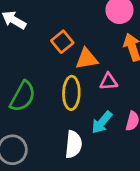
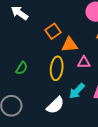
green semicircle: (23, 96) -> (22, 68), size x0.6
white semicircle: (74, 144) -> (55, 105), turned 36

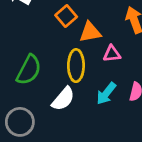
green semicircle: (22, 68) -> (29, 70), size x1.6
white semicircle: (55, 105) -> (63, 99), moved

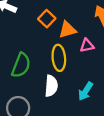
cyan arrow: (106, 93) -> (86, 91), moved
white semicircle: (63, 99) -> (51, 86), turned -30

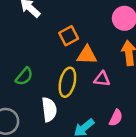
green semicircle: (21, 65) -> (24, 76), size x0.7
white semicircle: (51, 86) -> (49, 109), turned -30

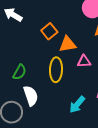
white semicircle: (49, 109) -> (31, 96), moved

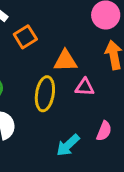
orange square: (49, 31) -> (25, 37), moved

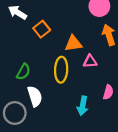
cyan arrow: (68, 145) -> (83, 106), turned -30

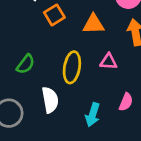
orange triangle: (73, 43) -> (94, 24), moved
white semicircle: (35, 96) -> (50, 100), moved

